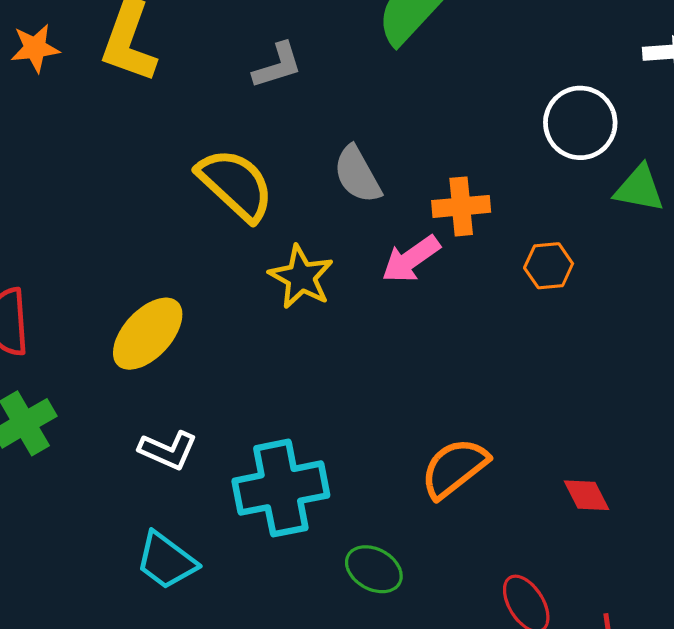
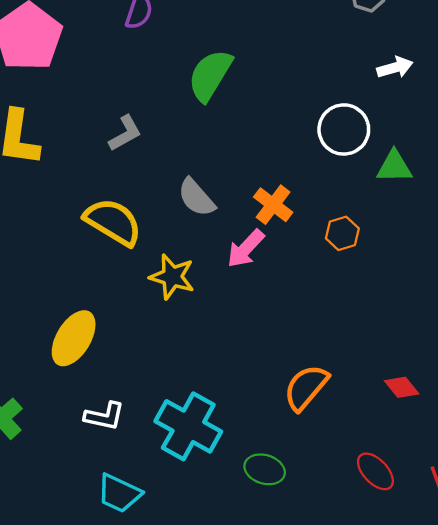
orange cross: (461, 206) -> (273, 205), turned -36
cyan cross: (281, 488) -> (188, 426), turned -38

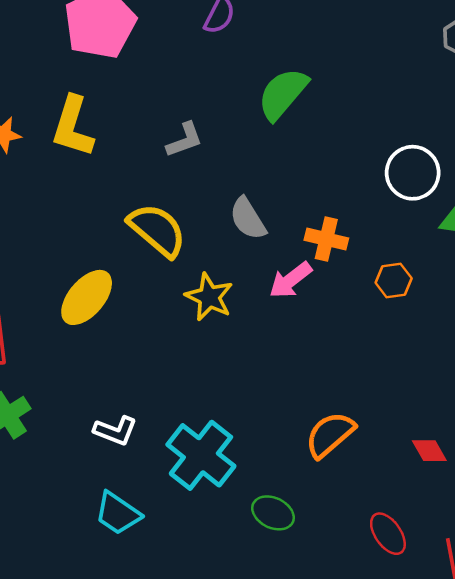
orange cross: (273, 205) -> (326, 239), turned -33
yellow ellipse: (74, 338) -> (87, 297), moved

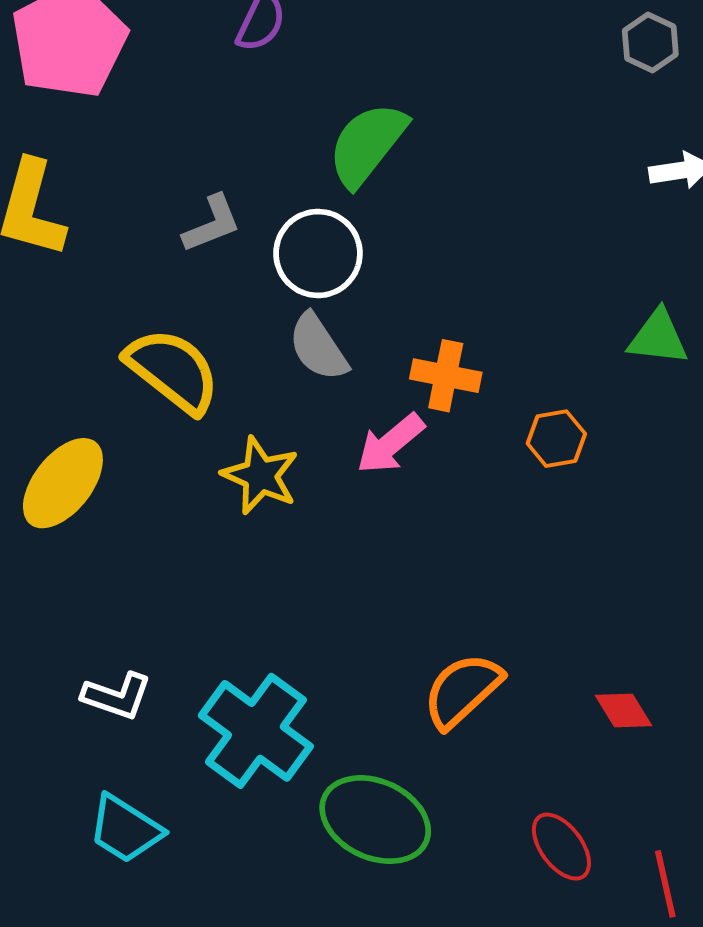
white circle: (413, 173) -> (318, 253), moved
green ellipse: (273, 513) -> (375, 820), size x1.6

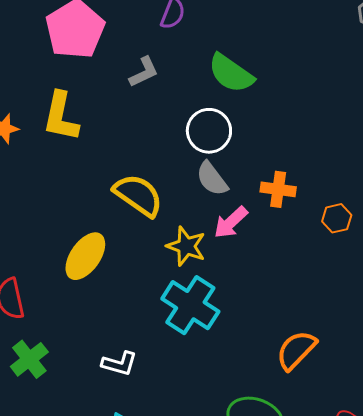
green semicircle: (367, 144) -> (231, 73), turned -90
gray L-shape: (212, 224) -> (144, 72), moved
pink arrow: (390, 444) -> (231, 222), moved
cyan cross: (256, 731) -> (190, 305), moved

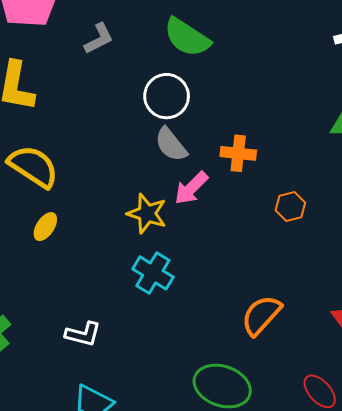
yellow semicircle: (138, 195) -> (33, 166), moved
orange hexagon: (337, 218) -> (290, 206), moved
yellow ellipse: (85, 256) -> (45, 227), size x0.6
cyan cross: (190, 305) -> (153, 273), size x0.7

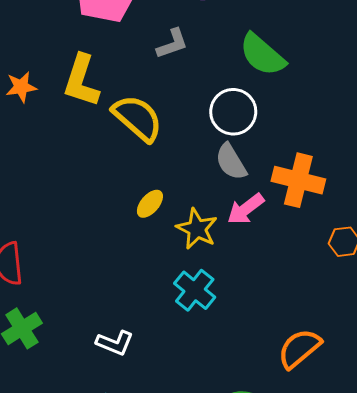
orange cross: (238, 153) -> (298, 180), size x1.4
yellow semicircle: (33, 166) -> (138, 118), moved
yellow ellipse: (45, 227) -> (150, 204), moved

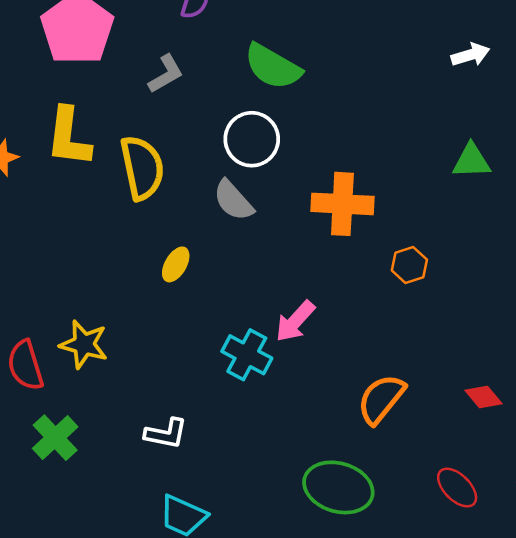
yellow semicircle: (138, 118) -> (142, 168), turned 48
gray semicircle: (231, 162) -> (233, 200), moved
pink arrow: (246, 209) -> (295, 321), moved
yellow star: (197, 229) -> (84, 344), moved

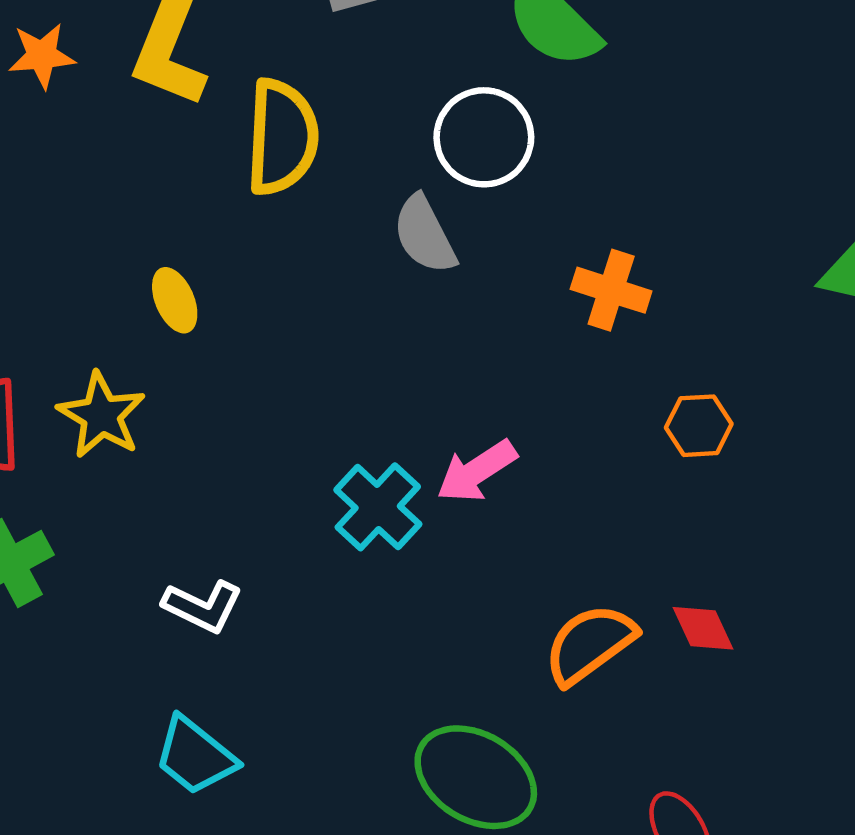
orange cross: (342, 204) -> (611, 290), size x0.7
yellow ellipse: (176, 264) -> (175, 300), moved, turned -68
red diamond: (484, 397) -> (703, 628), moved

